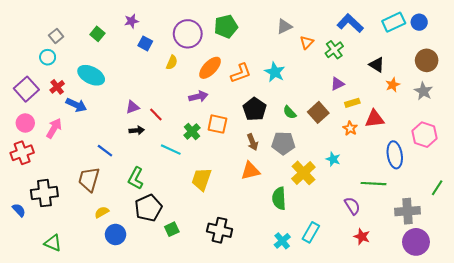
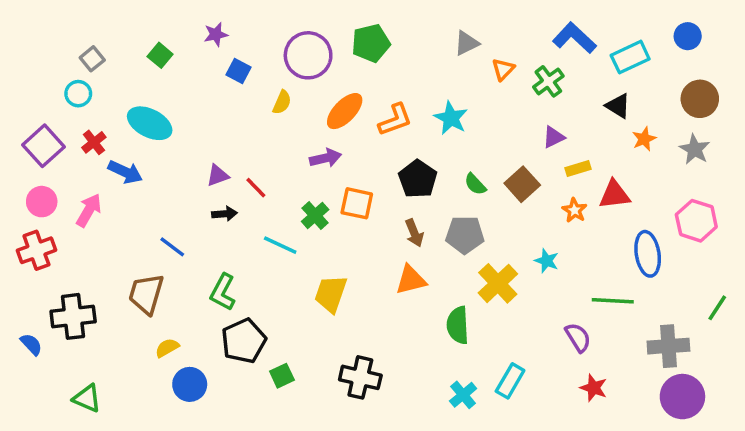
cyan rectangle: (394, 22) -> (630, 57), moved

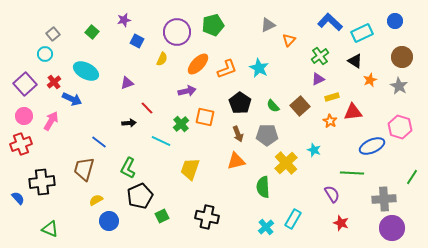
green cross: (548, 81) -> (320, 56), moved
purple triangle: (218, 175) -> (127, 83), moved
blue ellipse: (648, 254) -> (372, 146), turned 75

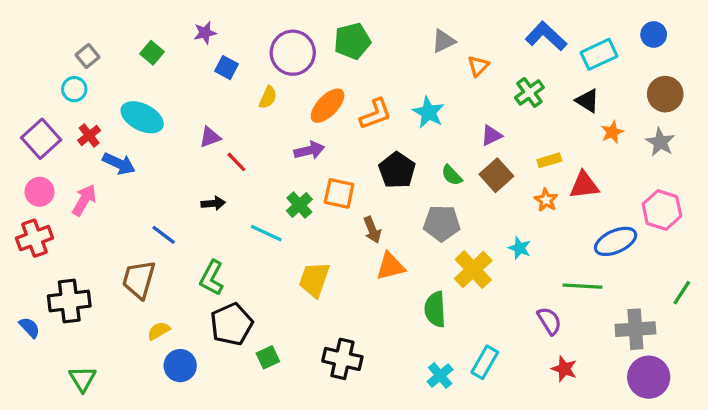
purple triangle: (318, 79) -> (491, 135), moved
red line: (147, 108) -> (236, 162), moved
brown arrow: (238, 134) -> (372, 230), moved
green triangle: (50, 229) -> (83, 379), turned 36

